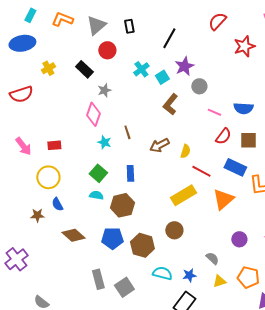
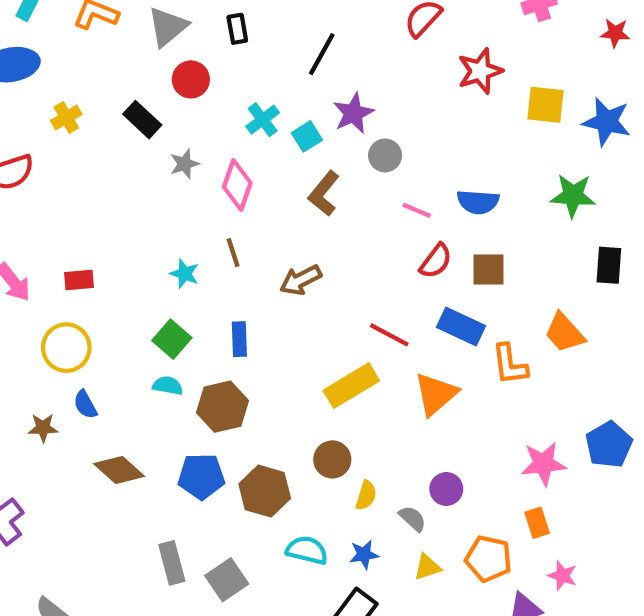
pink diamond: (93, 114) -> (237, 185), moved
yellow semicircle: (185, 151) -> (366, 495), moved
purple circle: (239, 239) -> (446, 489), moved

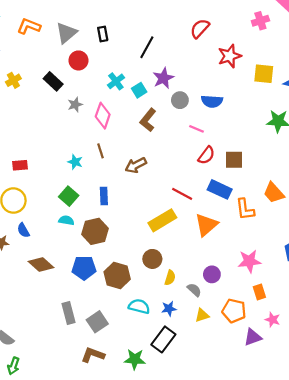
blue semicircle: (478, 202) -> (212, 101), moved
pink star: (543, 464) -> (249, 261), moved

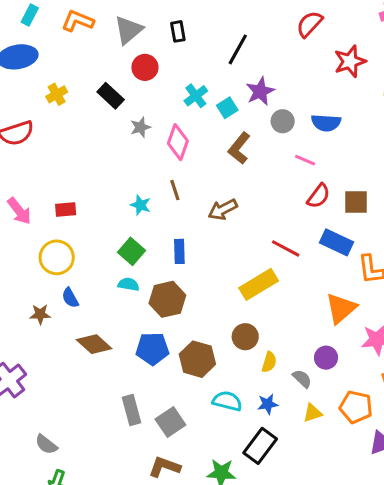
orange triangle: (206, 225) -> (341, 308), moved

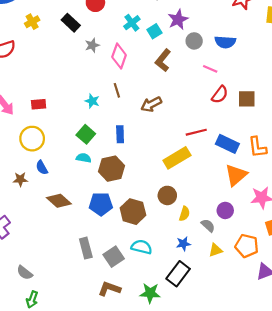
blue rectangle: (336, 242) -> (227, 144), moved
red line: (286, 248) -> (196, 132), turned -42
cyan semicircle: (227, 401) -> (142, 247), moved

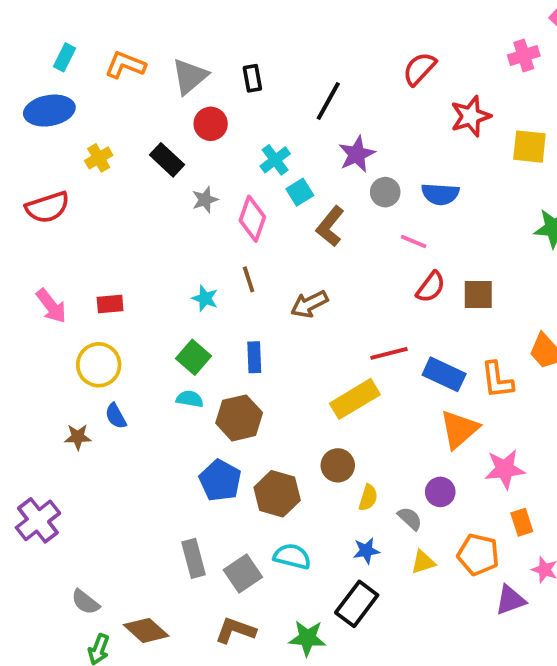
cyan square: (154, 31) -> (300, 192), moved
brown diamond: (59, 201) -> (146, 630), moved
blue pentagon: (101, 204) -> (220, 481), turned 30

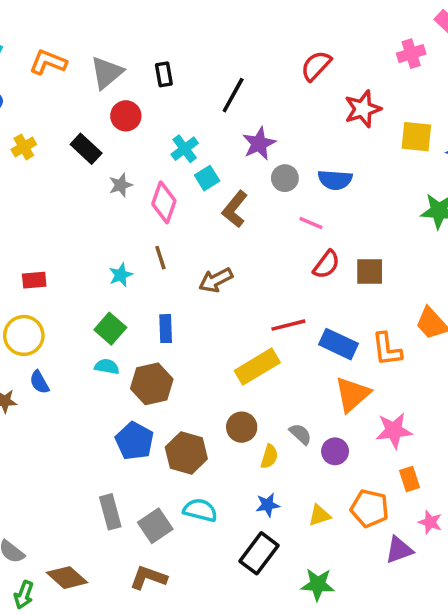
cyan star: (205, 298) -> (121, 275), turned 30
gray semicircle: (410, 518) -> (300, 434), moved
green star: (307, 638) -> (318, 584), moved

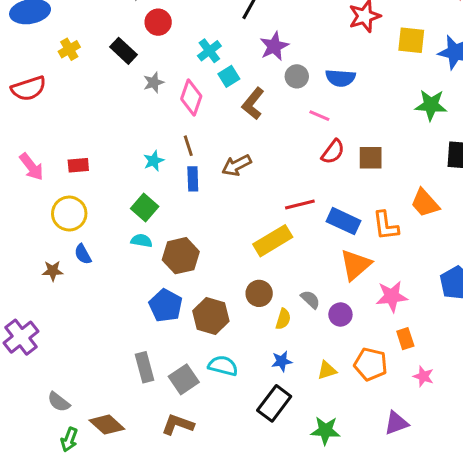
blue rectangle: (166, 329) -> (193, 179), moved
purple triangle: (399, 550) -> (396, 423), moved

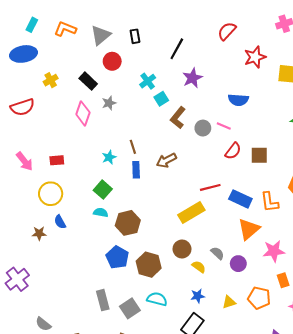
gray circle: (297, 76) -> (203, 128), moved
pink diamond: (191, 97) -> (83, 113), moved
yellow semicircle: (283, 319) -> (199, 267), turned -72

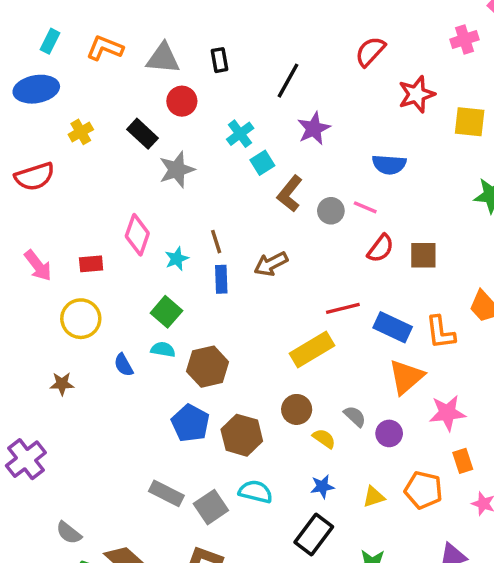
gray triangle: (101, 35) -> (163, 58), turned 45
gray star: (109, 103) -> (177, 170), size x1.5
pink diamond: (83, 113) -> (137, 235), moved
blue semicircle: (60, 222) -> (124, 365), moved
gray rectangle: (103, 300) -> (166, 493), turned -48

